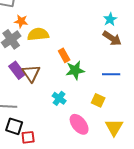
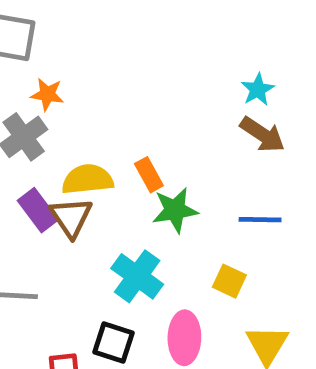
yellow semicircle: (38, 34) -> (88, 179), moved
cyan cross: (59, 98) -> (137, 276), size x1.5
pink ellipse: (79, 124) -> (184, 338), turned 40
black square: (14, 126) -> (114, 342), moved

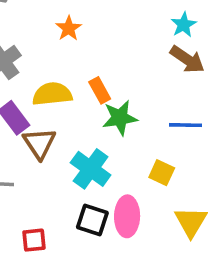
orange star: (47, 94) -> (69, 28), moved, turned 30
brown triangle: (71, 217) -> (39, 143), moved
black square: (114, 342) -> (92, 220), moved

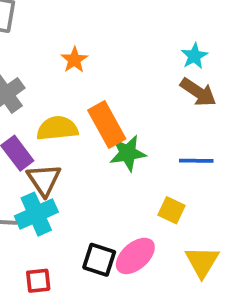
orange rectangle: (100, 90) -> (107, 125), size x1.6
cyan cross: (91, 169) -> (36, 214), moved, turned 30
pink ellipse: (127, 216) -> (135, 256), turned 48

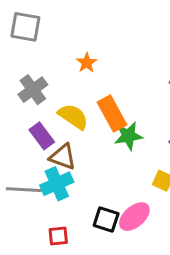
yellow semicircle: (57, 128) -> (73, 116), turned 40
brown triangle: (44, 180) -> (63, 157), turned -36

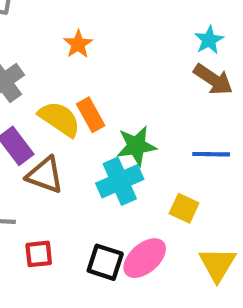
orange rectangle: (112, 113) -> (91, 115), moved, size x0.7
cyan cross: (57, 184) -> (120, 181), moved
red square: (58, 236) -> (39, 254), moved

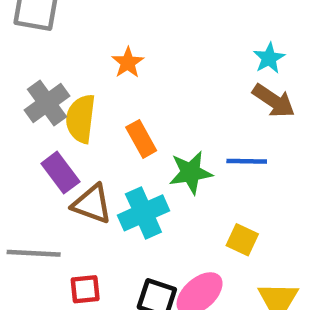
yellow semicircle: (59, 119) -> (81, 119), moved, turned -117
blue line: (211, 154) -> (247, 161), moved
cyan cross: (120, 181) -> (143, 213), moved

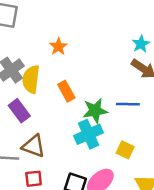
brown triangle: (92, 204) -> (34, 146), moved
cyan cross: (143, 213) -> (89, 134), moved

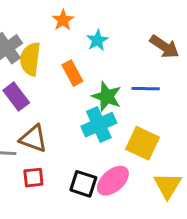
cyan star: (141, 44) -> (97, 40), moved
green star: (95, 111) -> (107, 96), turned 30
yellow square: (125, 150) -> (143, 143), size x1.5

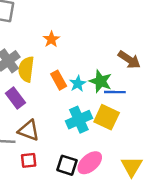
cyan star: (97, 40) -> (78, 84), moved
green star: (107, 96) -> (101, 81), moved
yellow square: (143, 143) -> (107, 117), moved

